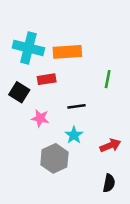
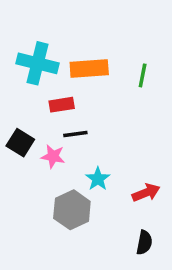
green line: (108, 79) -> (143, 75), moved
black square: (19, 92) -> (20, 143), moved
black line: (77, 106) -> (75, 134), moved

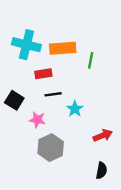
green line: (143, 75) -> (91, 60), moved
pink star: (53, 156) -> (37, 120), moved
cyan star: (98, 179) -> (75, 109), moved

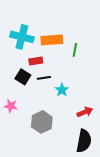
black square: (14, 100) -> (23, 77), moved
pink star: (37, 120) -> (11, 106), moved
black semicircle: (101, 171) -> (84, 141), size x1.6

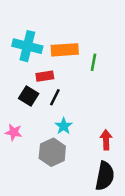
black line: (44, 78) -> (55, 97), turned -56
cyan star: (62, 90) -> (64, 126), moved
red arrow: (85, 112) -> (106, 140), turned -70

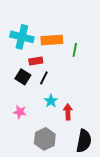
pink star: (14, 132) -> (20, 112), moved
red arrow: (106, 140) -> (68, 112), moved
gray hexagon: (52, 152) -> (45, 139), moved

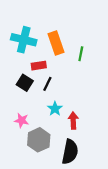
orange rectangle: (52, 40) -> (56, 43), turned 75
gray hexagon: (45, 139) -> (39, 140), moved
black semicircle: (84, 141) -> (70, 152), moved

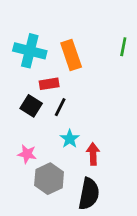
green line: (81, 54) -> (123, 47), moved

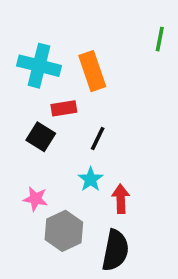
green line: (123, 47) -> (160, 39), moved
black line: (60, 107) -> (98, 138), moved

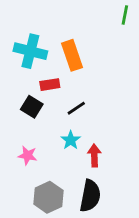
green line: (160, 39) -> (125, 15), moved
black line: (98, 138) -> (76, 108), turned 30
gray hexagon: (64, 231) -> (48, 197), moved

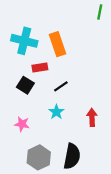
red arrow: (94, 155) -> (92, 117), moved

